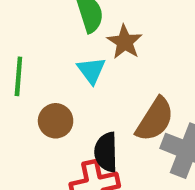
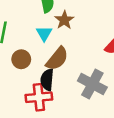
brown semicircle: (155, 119) -> (57, 59), moved

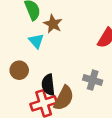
brown semicircle: (57, 59) -> (64, 98), moved
gray cross: (92, 84) -> (93, 80), size x0.7

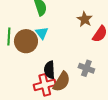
brown star: (53, 24) -> (85, 19), moved
brown circle: (19, 70) -> (26, 41), moved, size x1.5

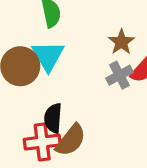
cyan triangle: (42, 33) -> (48, 56), size x1.5
gray cross: (86, 68) -> (120, 75), moved, turned 35

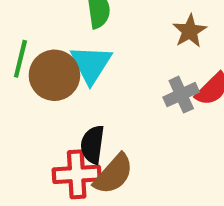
brown star: (121, 42) -> (190, 31), moved

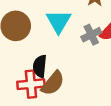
cyan triangle: (91, 64) -> (59, 21), moved

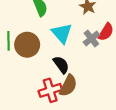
black semicircle: (40, 66) -> (61, 65), moved, turned 150

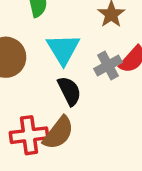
black semicircle: (61, 65) -> (69, 91), moved

